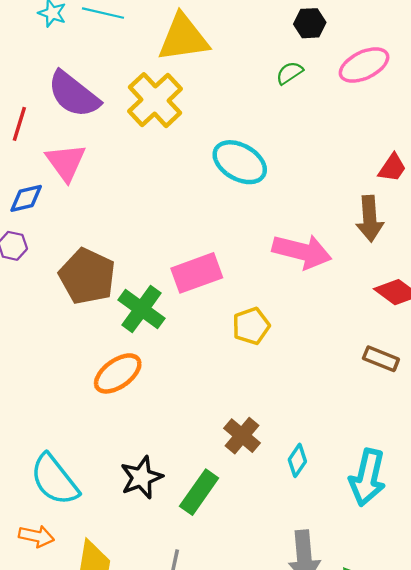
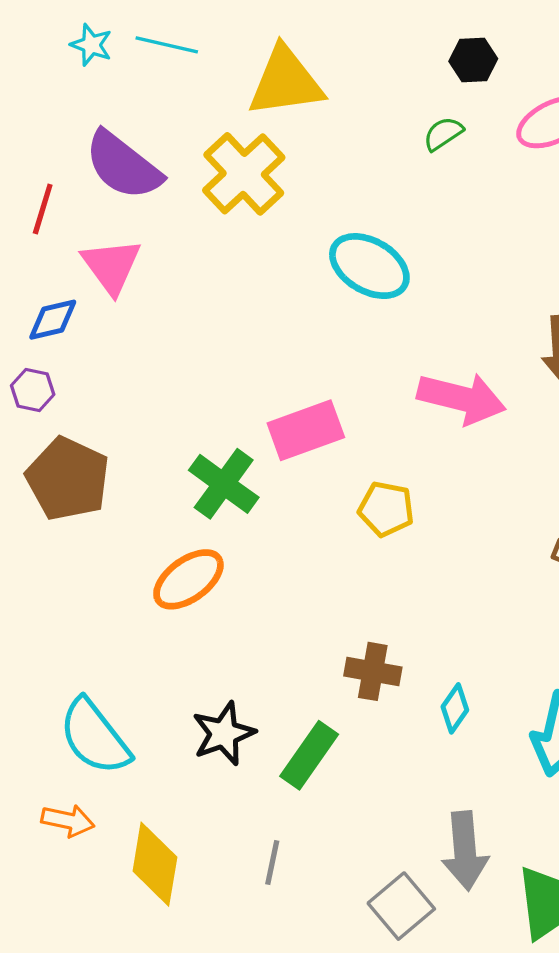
brown pentagon: (87, 276) -> (68, 479), moved
yellow pentagon: (251, 326) -> (386, 509), turned 30
brown cross: (242, 436) -> (373, 671), turned -30

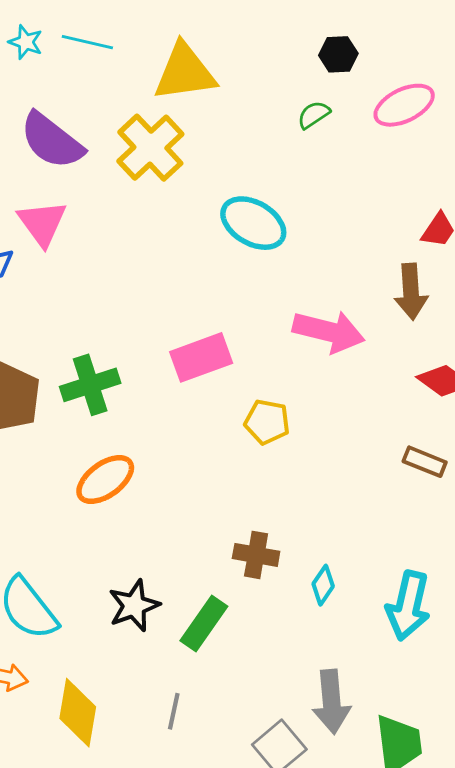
green cross: (224, 484) -> (90, 385), moved, turned 36

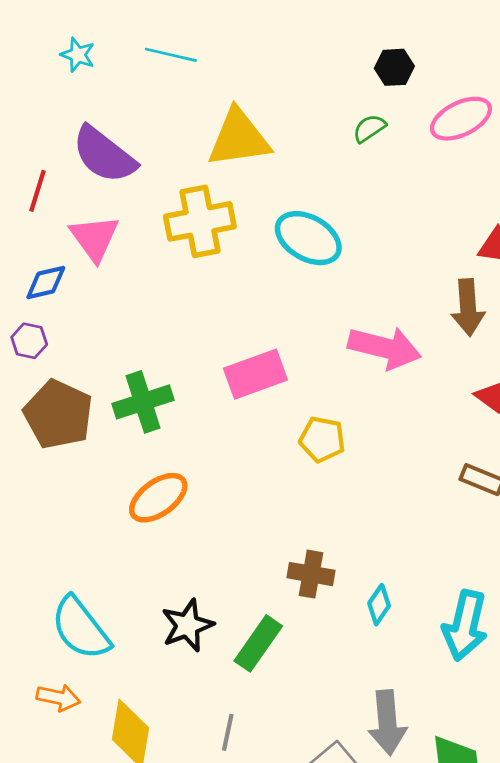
cyan line: (87, 42) -> (171, 55), moved
yellow triangle: (185, 72) -> (239, 138), moved
yellow cross: (150, 148) -> (200, 221), moved, turned 32

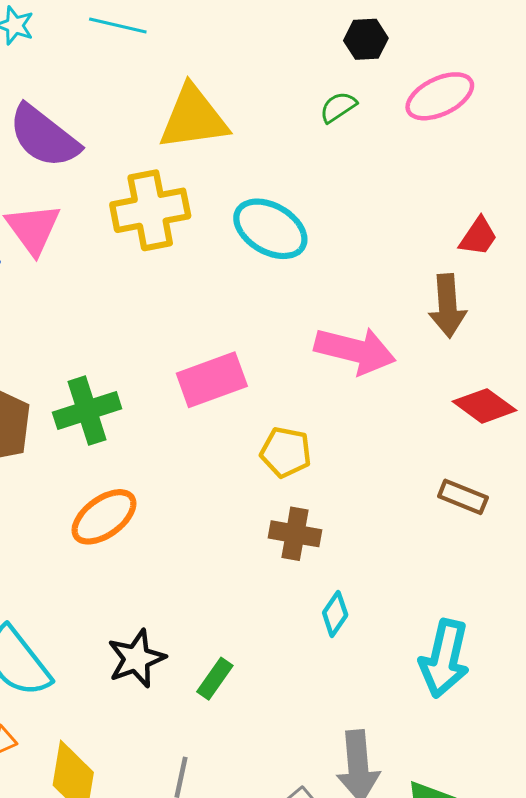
brown cross: (311, 574) -> (295, 534), moved
cyan diamond: (379, 605) -> (335, 614), moved
green rectangle: (258, 643) -> (215, 679), size x0.7

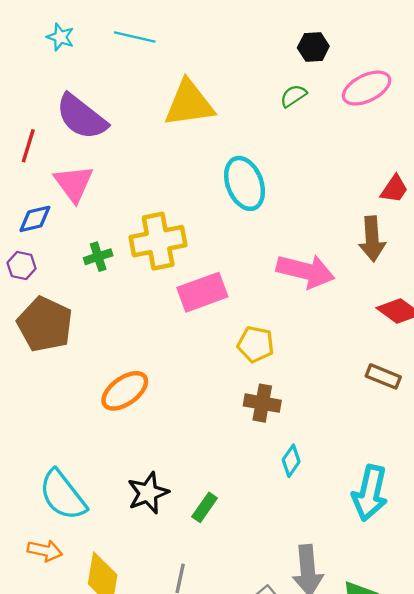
yellow cross: (150, 210) -> (158, 241), moved
cyan ellipse: (270, 229) -> (245, 183), turned 39
green cross: (87, 411) -> (98, 257), moved, size x0.6

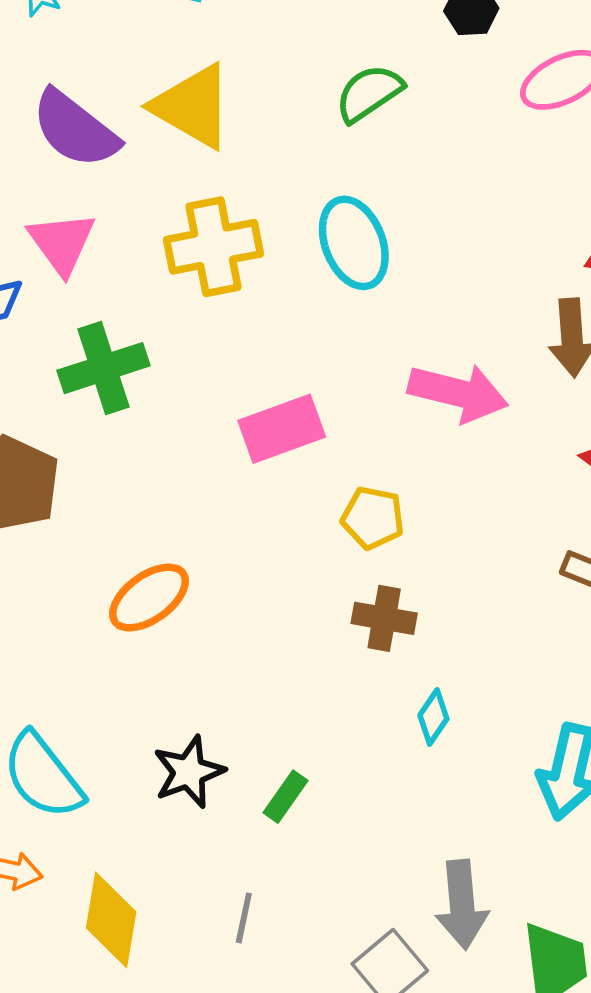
green semicircle: (293, 96) -> (369, 93), moved, size x1.5
yellow triangle: (189, 104) -> (193, 106), moved, turned 38
yellow cross: (158, 241) -> (213, 247), moved
green cross: (98, 257) -> (104, 368), size x1.8

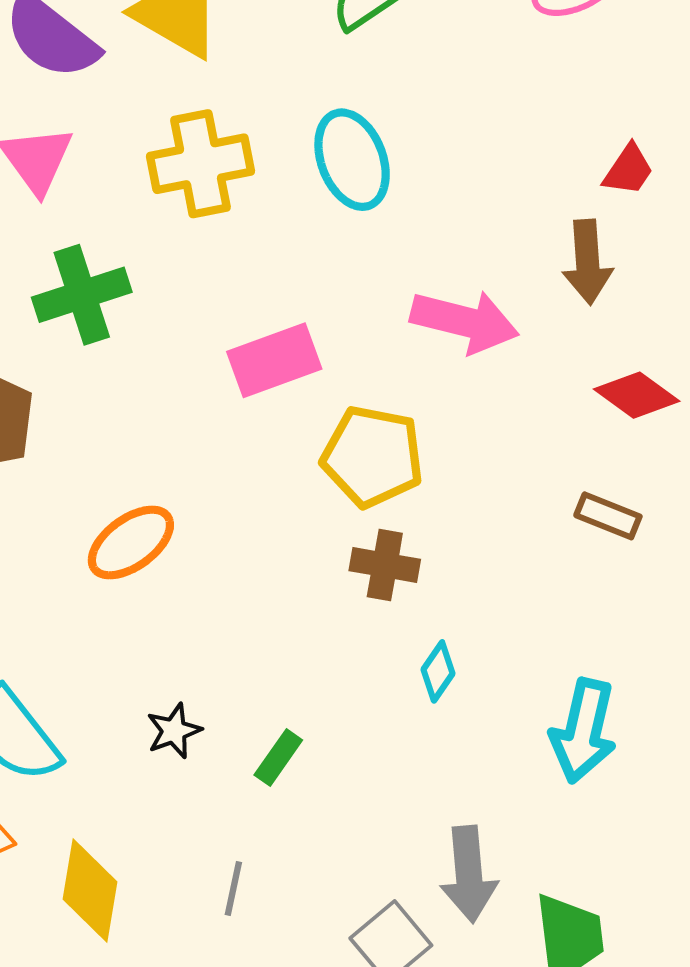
yellow pentagon: (373, 518) -> (373, 456), size x1.5
black star: (189, 772) -> (174, 731), size x0.7

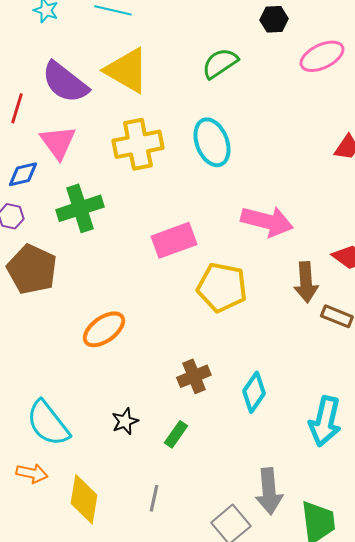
brown arrow: (587, 262) -> (306, 282), moved
brown cross: (385, 565) -> (194, 376), moved, turned -32
cyan diamond: (438, 671) -> (254, 392), size x1.4

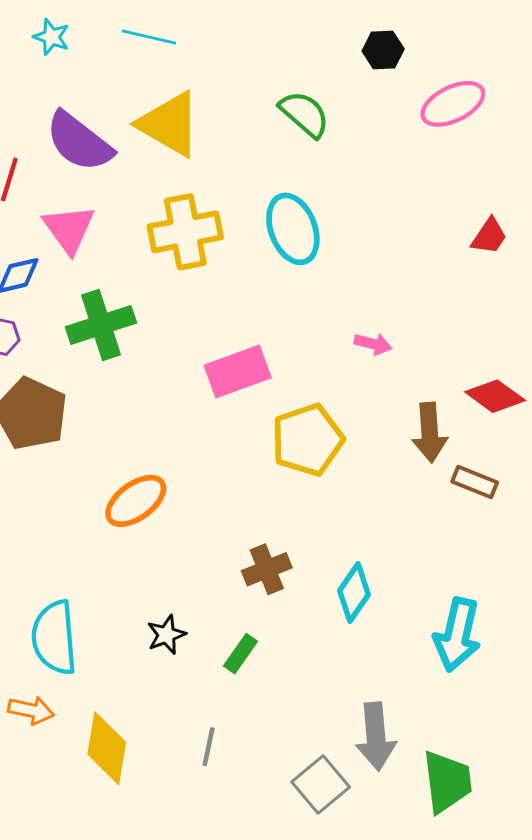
green semicircle: (220, 63) -> (305, 114), turned 75
pink arrow: (267, 221) -> (373, 344), size x0.5
yellow pentagon: (222, 287) -> (307, 440), turned -30
cyan semicircle: (48, 423) -> (54, 638), turned 33

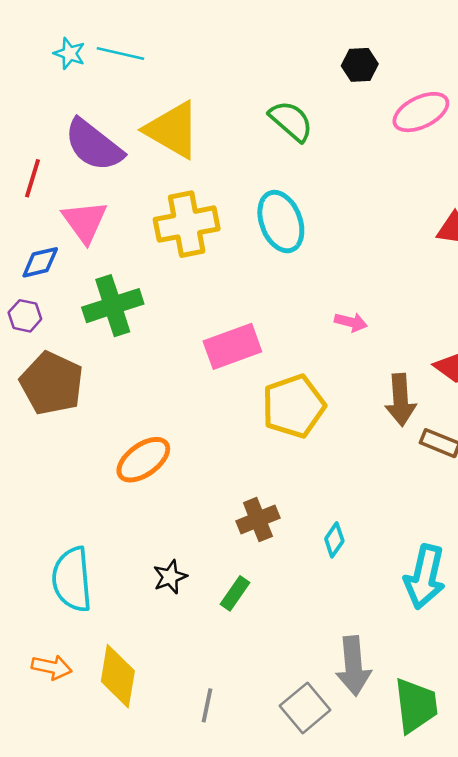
cyan line: (149, 37) -> (120, 53), moved
cyan diamond: (354, 593) -> (334, 540), size x0.7
orange arrow: (31, 710) -> (52, 667), moved
gray line: (209, 747) -> (207, 705), moved

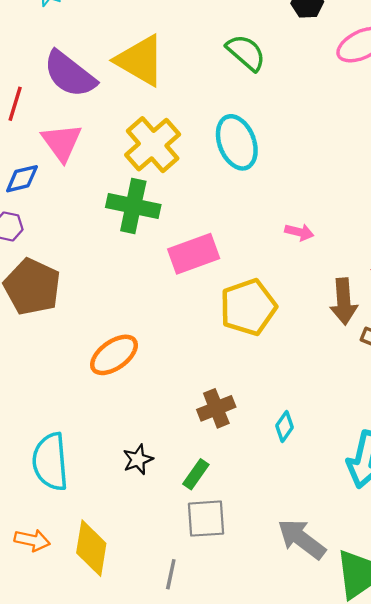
yellow cross: (187, 224) -> (153, 145), turned -30
green cross: (113, 306) -> (133, 206), moved, turned 30
gray arrow: (353, 666) -> (302, 539), turned 132
gray square: (305, 708) -> (206, 519), moved, turned 36

